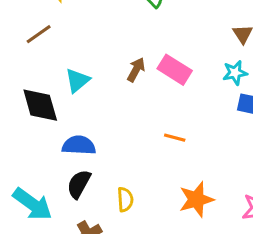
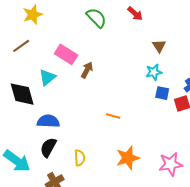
pink rectangle: (175, 70) -> (66, 54), moved

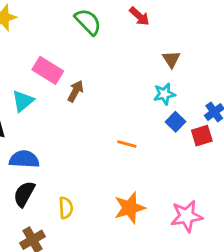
blue square: (162, 93) -> (175, 122), turned 32
orange line: (113, 116) -> (127, 144), moved

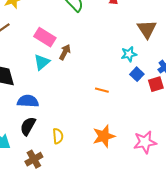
brown triangle: (171, 59) -> (147, 29), moved, size x1.5
cyan triangle: (23, 101) -> (42, 62), moved

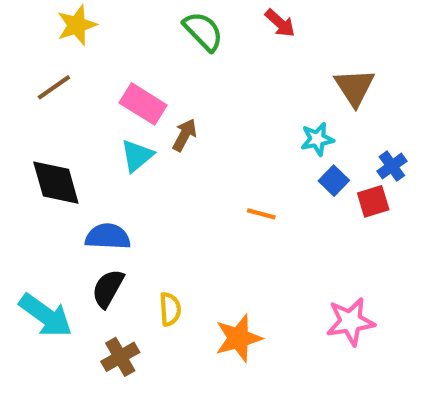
orange star: (104, 136) -> (238, 338), moved

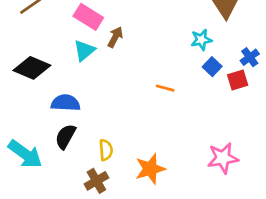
black diamond: (56, 183) -> (32, 68), turned -51
brown cross: (120, 357) -> (96, 181), moved

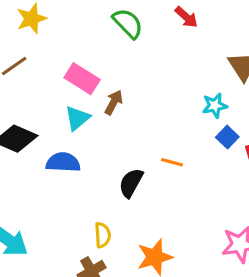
blue semicircle: (66, 103) -> (63, 162), moved
black semicircle: (66, 137) -> (131, 183), moved

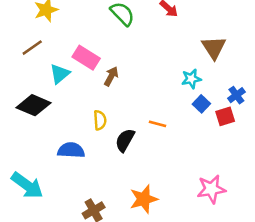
cyan triangle: (77, 118) -> (60, 74), moved
blue semicircle: (63, 162) -> (71, 150), moved
yellow semicircle: (103, 235) -> (100, 120), moved

